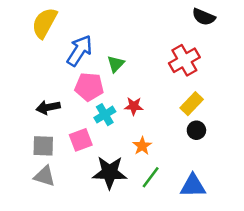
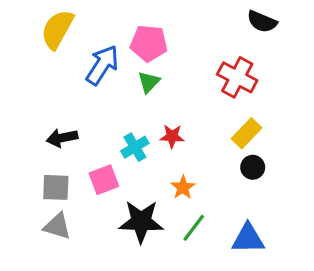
red cross: (184, 60) -> (237, 77), turned -32
pink pentagon: (89, 87) -> (149, 43), moved

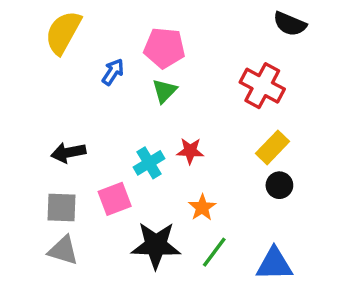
blue arrow: (102, 65) -> (113, 72), size x0.6

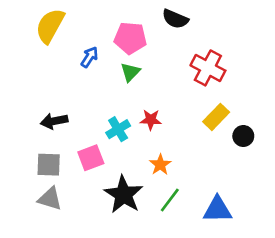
black semicircle: (290, 24) -> (175, 19), moved
black circle: (279, 185) -> (243, 136), moved
black star: (156, 245) -> (124, 195), turned 30

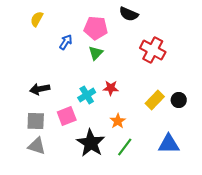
yellow semicircle: (50, 26) -> (37, 19), size x0.6
yellow rectangle: (216, 117) -> (155, 100), moved
blue triangle: (217, 210) -> (169, 144), moved

